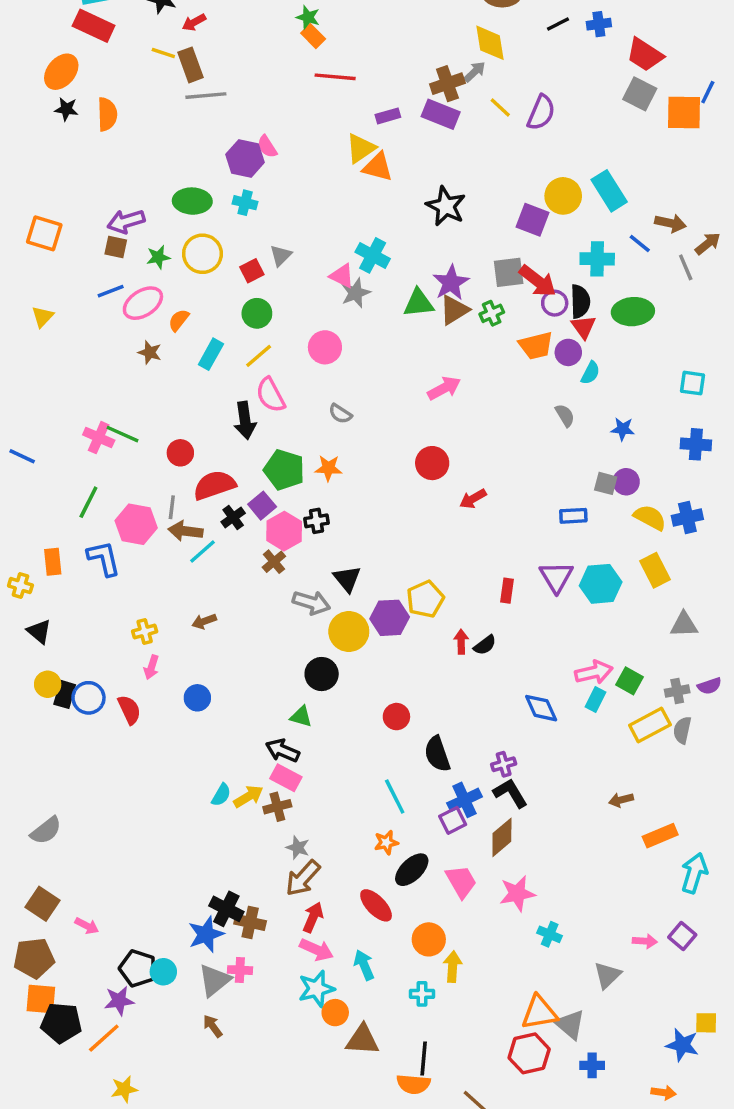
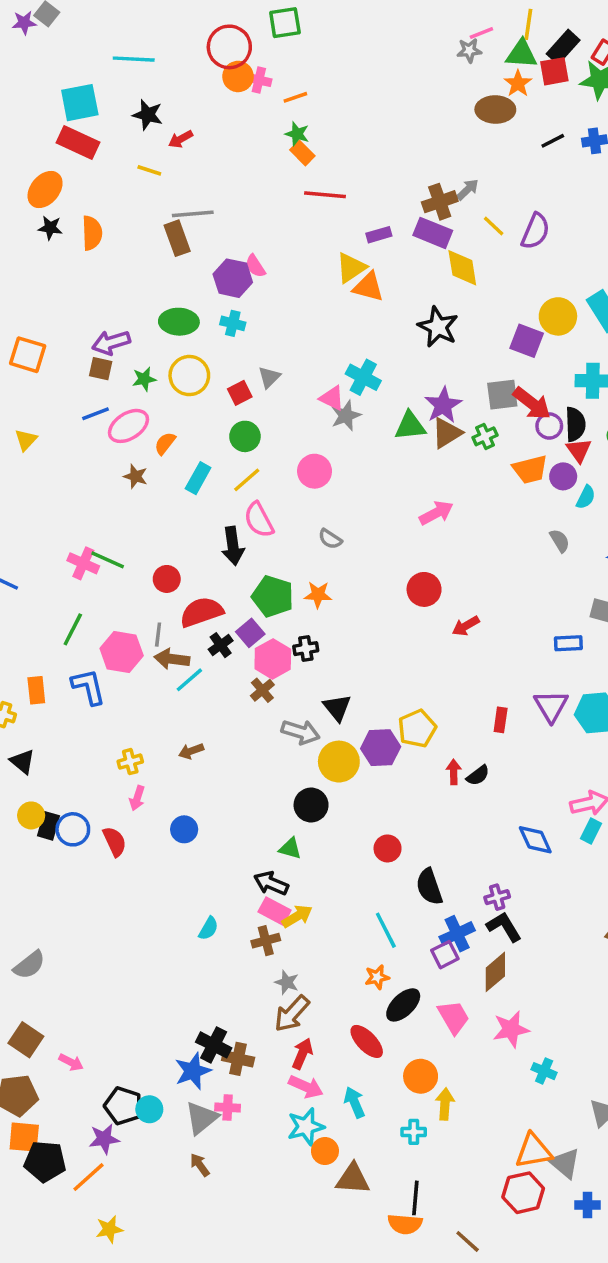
yellow diamond: (490, 43) -> (462, 268), moved
brown rectangle: (191, 65) -> (177, 238), moved
yellow arrow: (248, 797) -> (297, 916), moved

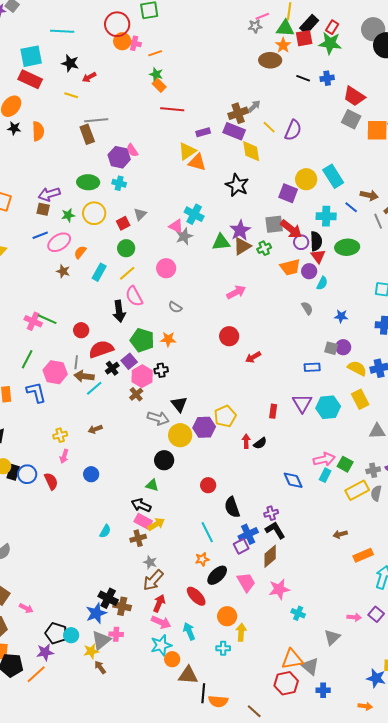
black line: (553, 141) -> (303, 78), turned 48
black line: (415, 1198) -> (203, 693), moved
yellow star: (109, 1229) -> (91, 651), moved

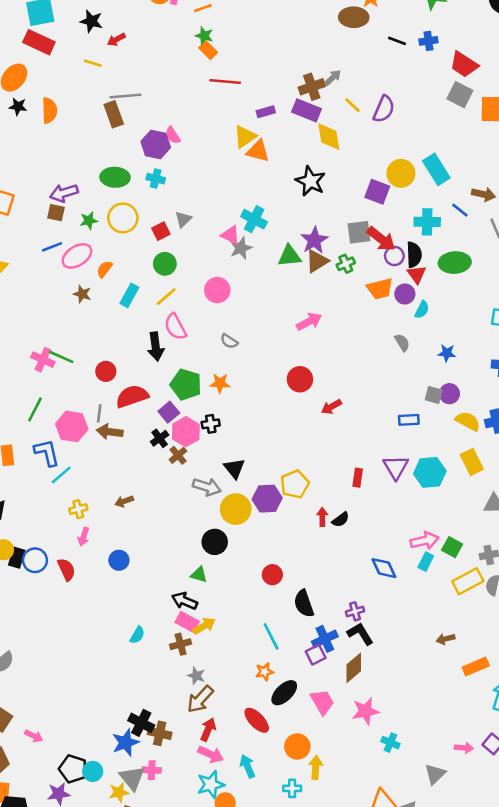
black cross: (112, 368) -> (160, 438), moved
cyan line: (94, 388) -> (61, 475), moved
gray triangle: (101, 640) -> (132, 778), turned -30

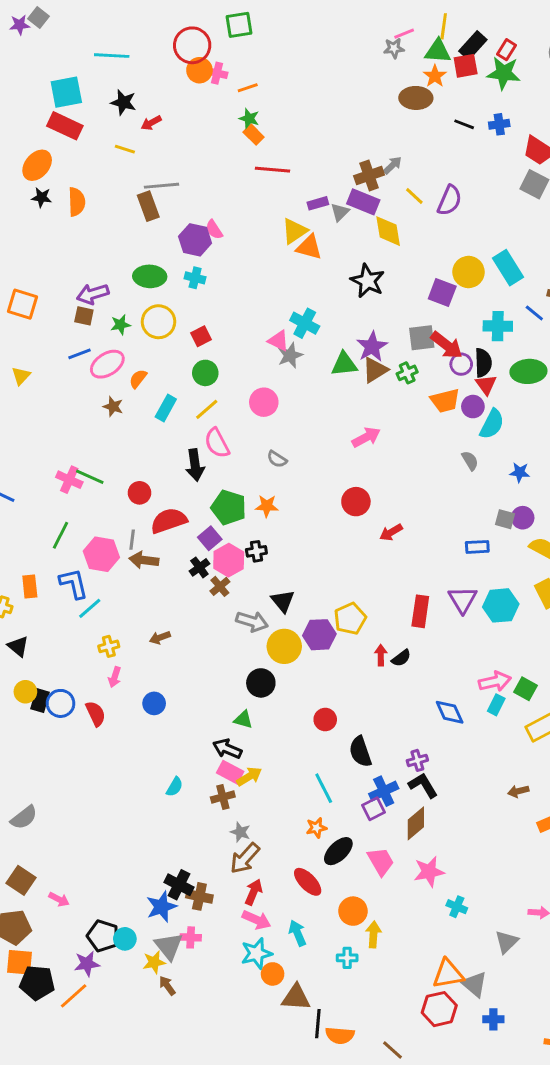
gray triangle: (183, 219) -> (340, 212), moved
cyan semicircle: (422, 310) -> (492, 424), size x1.5
red rectangle: (358, 478) -> (420, 611), size x1.5

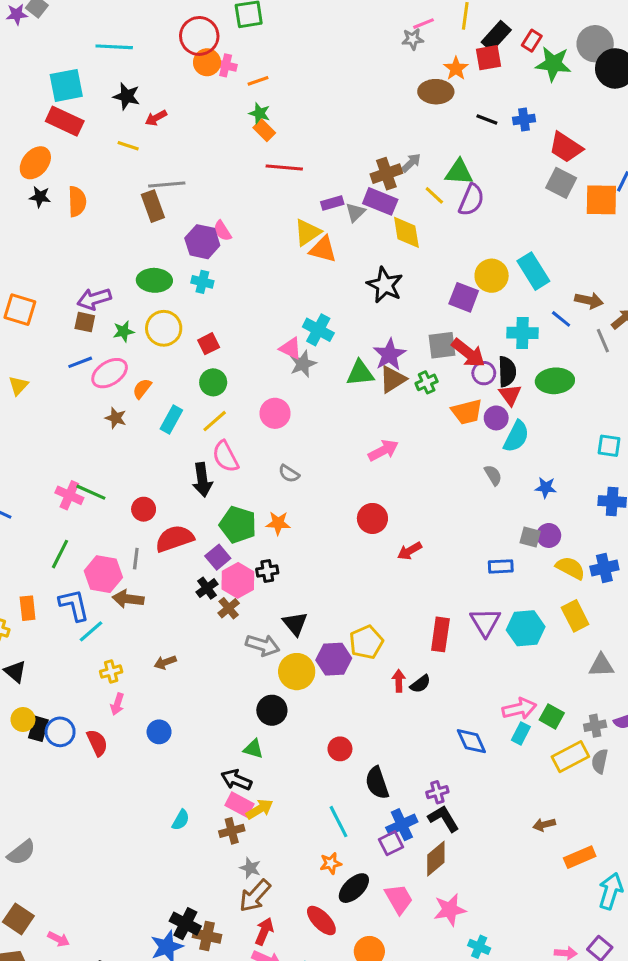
green triangle: (438, 51) -> (459, 172), moved
green star: (504, 73) -> (553, 64), moved
brown arrow: (144, 560) -> (128, 599), moved

